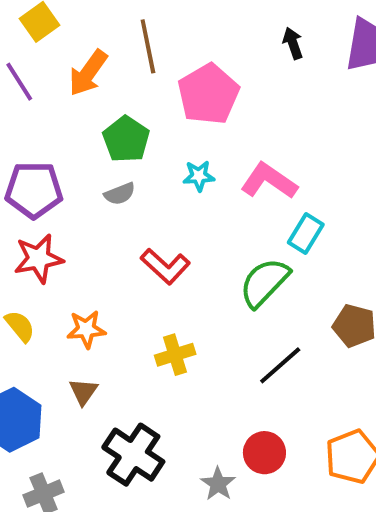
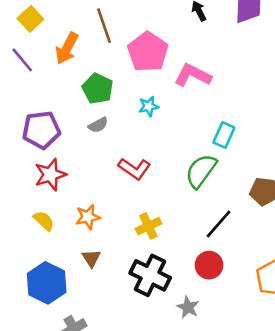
pink L-shape: (269, 181) -> (193, 75), moved
red circle: (264, 453) -> (209, 265), moved
black cross: (133, 455) -> (150, 275), moved

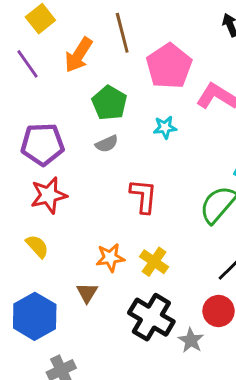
red L-shape: (134, 169) -> (143, 196), turned -124
orange star: (88, 217) -> (110, 258), moved
yellow cross: (148, 226) -> (154, 262), turned -35
gray star: (188, 307) -> (191, 340), moved

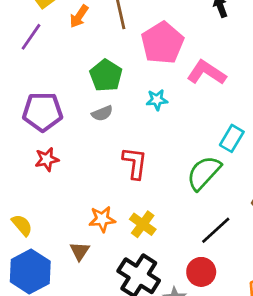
orange arrow: (79, 55) -> (79, 16), moved, size x0.7
purple line: (28, 64) -> (31, 37), turned 68
red star: (49, 195) -> (47, 159), size x0.7
yellow semicircle: (37, 246) -> (22, 225), moved

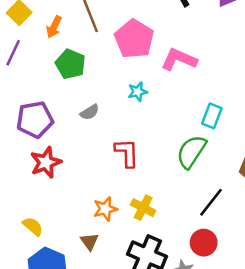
green pentagon: (106, 75) -> (70, 64), moved
red star: (47, 159) -> (46, 162), size x1.4

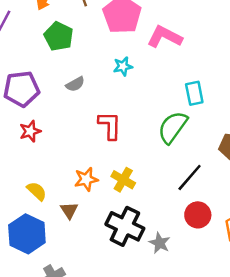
cyan rectangle: (212, 116) -> (194, 93), turned -35
red star: (46, 162) -> (30, 131), size x0.7
yellow semicircle: (33, 226) -> (37, 191), moved
red circle: (204, 243) -> (198, 215), moved

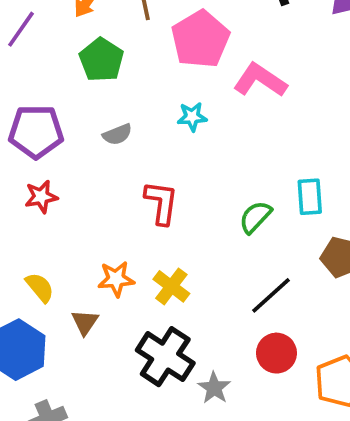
cyan rectangle: (194, 93) -> (310, 197), moved
green semicircle: (173, 127) -> (255, 217), size x0.7

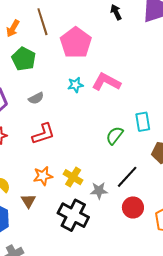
pink L-shape: (260, 80) -> (106, 82), moved
red L-shape: (161, 203) -> (43, 134), moved, turned 70
gray star: (214, 388) -> (99, 191), moved, turned -30

